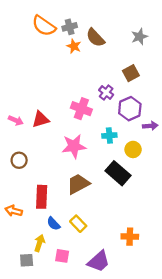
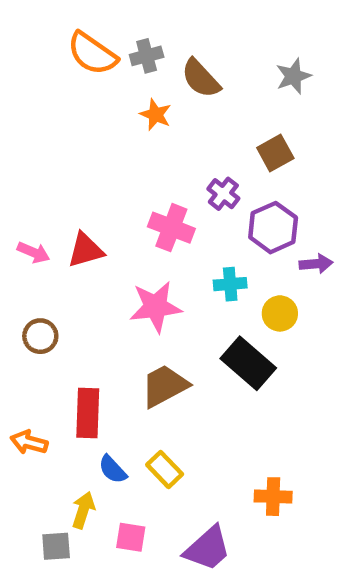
orange star: (74, 46) -> (156, 115), moved

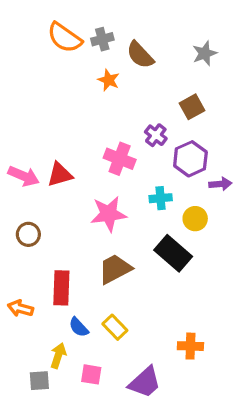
pink arrow: (34, 252) -> (24, 176), size x1.4

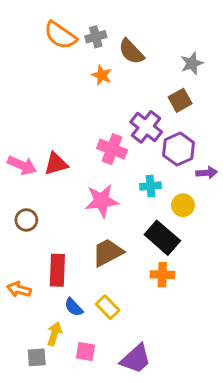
gray star: (205, 53) -> (192, 63), moved
purple cross: (156, 135) -> (146, 127), size x1.5
orange cross: (190, 346) -> (162, 275), moved

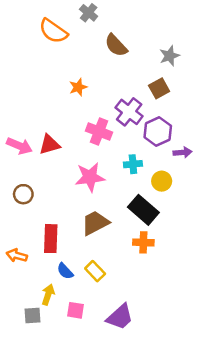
gray cross: (96, 37) -> (89, 13), moved, turned -36
orange star: (102, 75) -> (78, 87), moved, turned 30

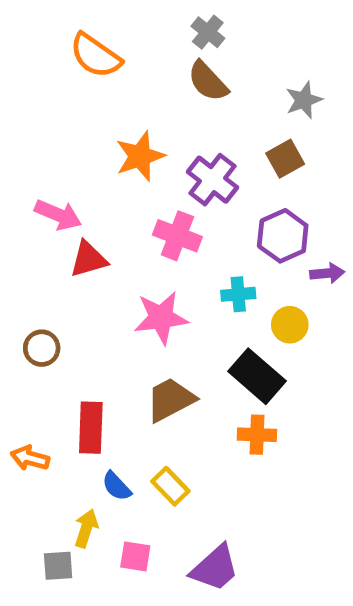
gray cross: (89, 13) -> (208, 32), moved
orange star: (78, 87) -> (140, 156), size x1.5
purple cross: (129, 112) -> (213, 180), moved
pink arrow: (19, 146) -> (58, 215), moved

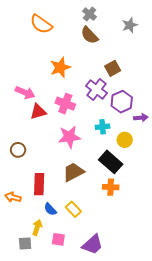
gray star: (304, 100) -> (130, 25), moved
brown square: (285, 159) -> (113, 68), moved
purple cross: (213, 180) -> (97, 90), moved
pink cross: (177, 236) -> (65, 104), moved

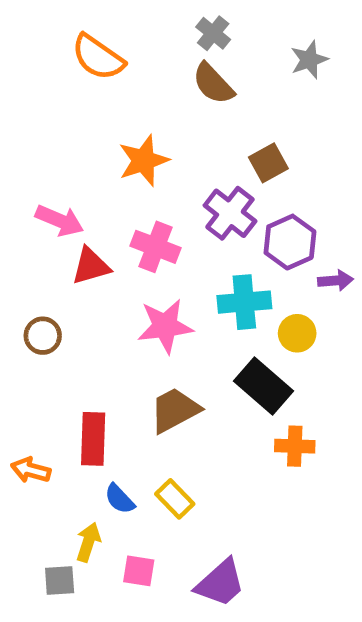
cyan cross: (103, 127) -> (244, 302), size x1.5
brown circle: (18, 150) -> (43, 336), moved
orange cross: (111, 187) -> (295, 446), moved

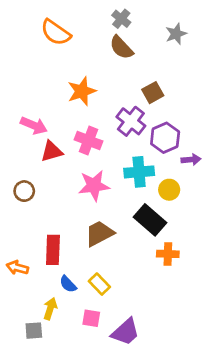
pink square: (139, 571) -> (91, 318), moved

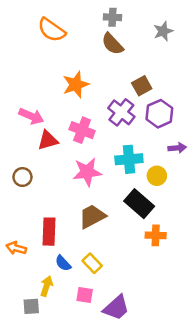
gray cross: (121, 19) -> (112, 17), turned -36
purple hexagon: (165, 138) -> (159, 114), moved

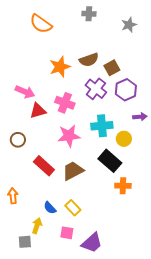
brown semicircle: (112, 44) -> (89, 60), moved, turned -66
red rectangle: (49, 232) -> (44, 166), moved, turned -50
orange arrow: (16, 248) -> (13, 196), turned 70

